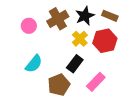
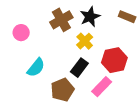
brown rectangle: (110, 16) -> (127, 17), moved
pink circle: (29, 26) -> (21, 33), moved
red hexagon: (105, 41) -> (114, 60), moved

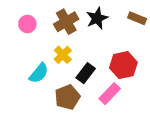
pink circle: (21, 33) -> (27, 24), moved
yellow cross: (85, 41) -> (63, 55), moved

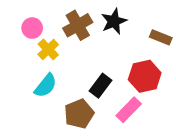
brown rectangle: (137, 18) -> (161, 37), moved
yellow cross: (63, 55) -> (48, 49), moved

